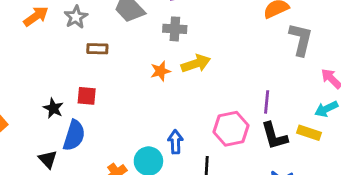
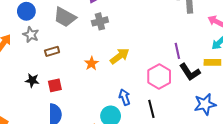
yellow arrow: (196, 64) -> (120, 56), moved
orange star: (160, 71) -> (91, 63), moved
black star: (53, 108) -> (32, 80), moved

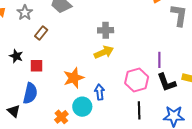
gray cross: (100, 21) -> (106, 30), moved
brown rectangle: (52, 51) -> (41, 33), turned -48
orange star: (91, 63) -> (74, 78), moved, size x1.5
black line: (151, 109) -> (139, 110), moved

